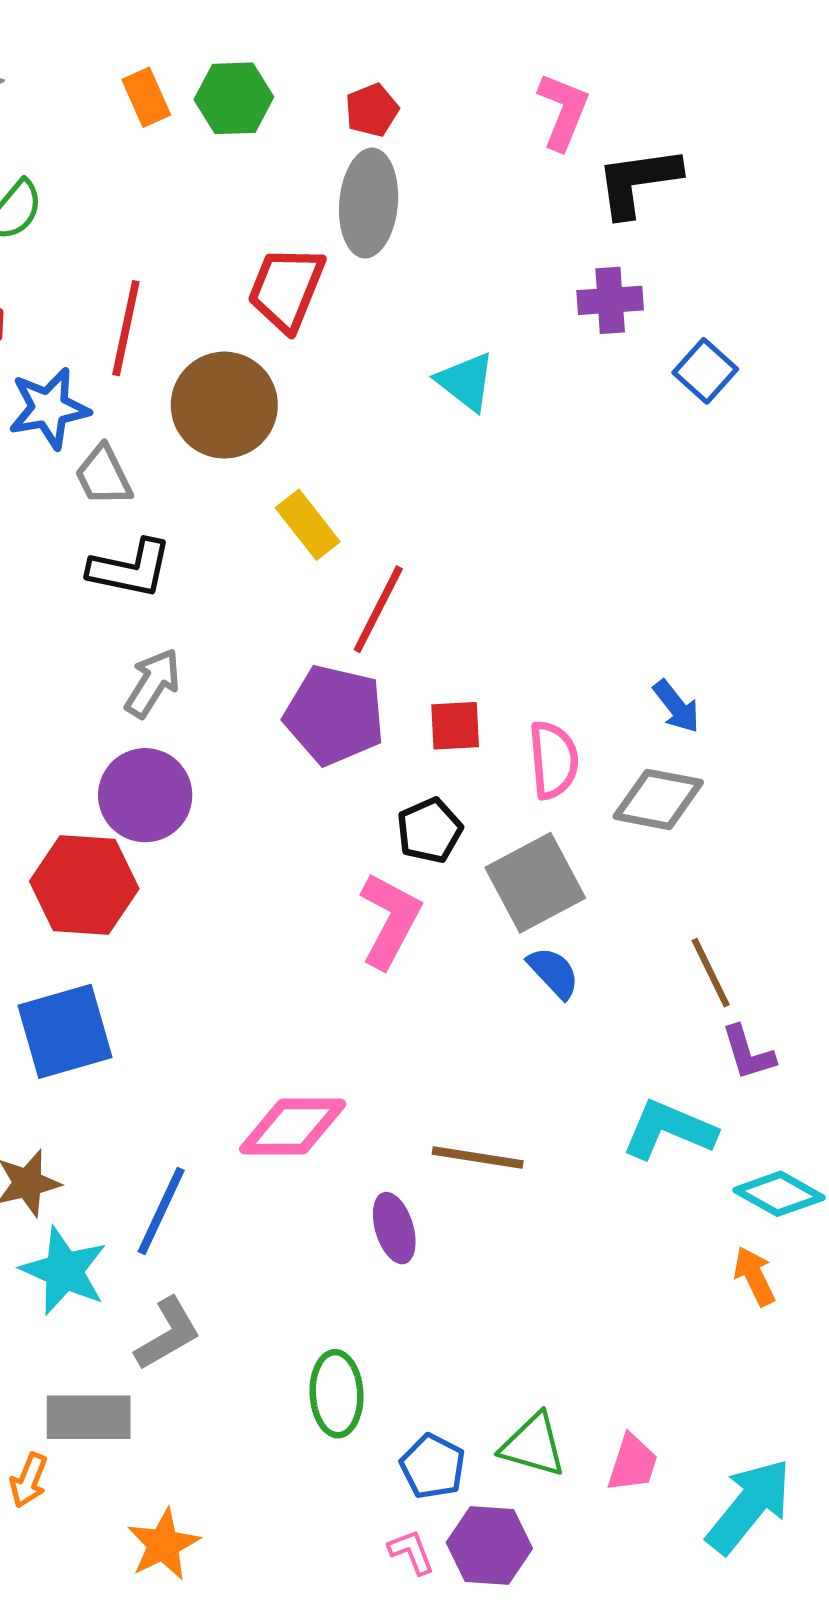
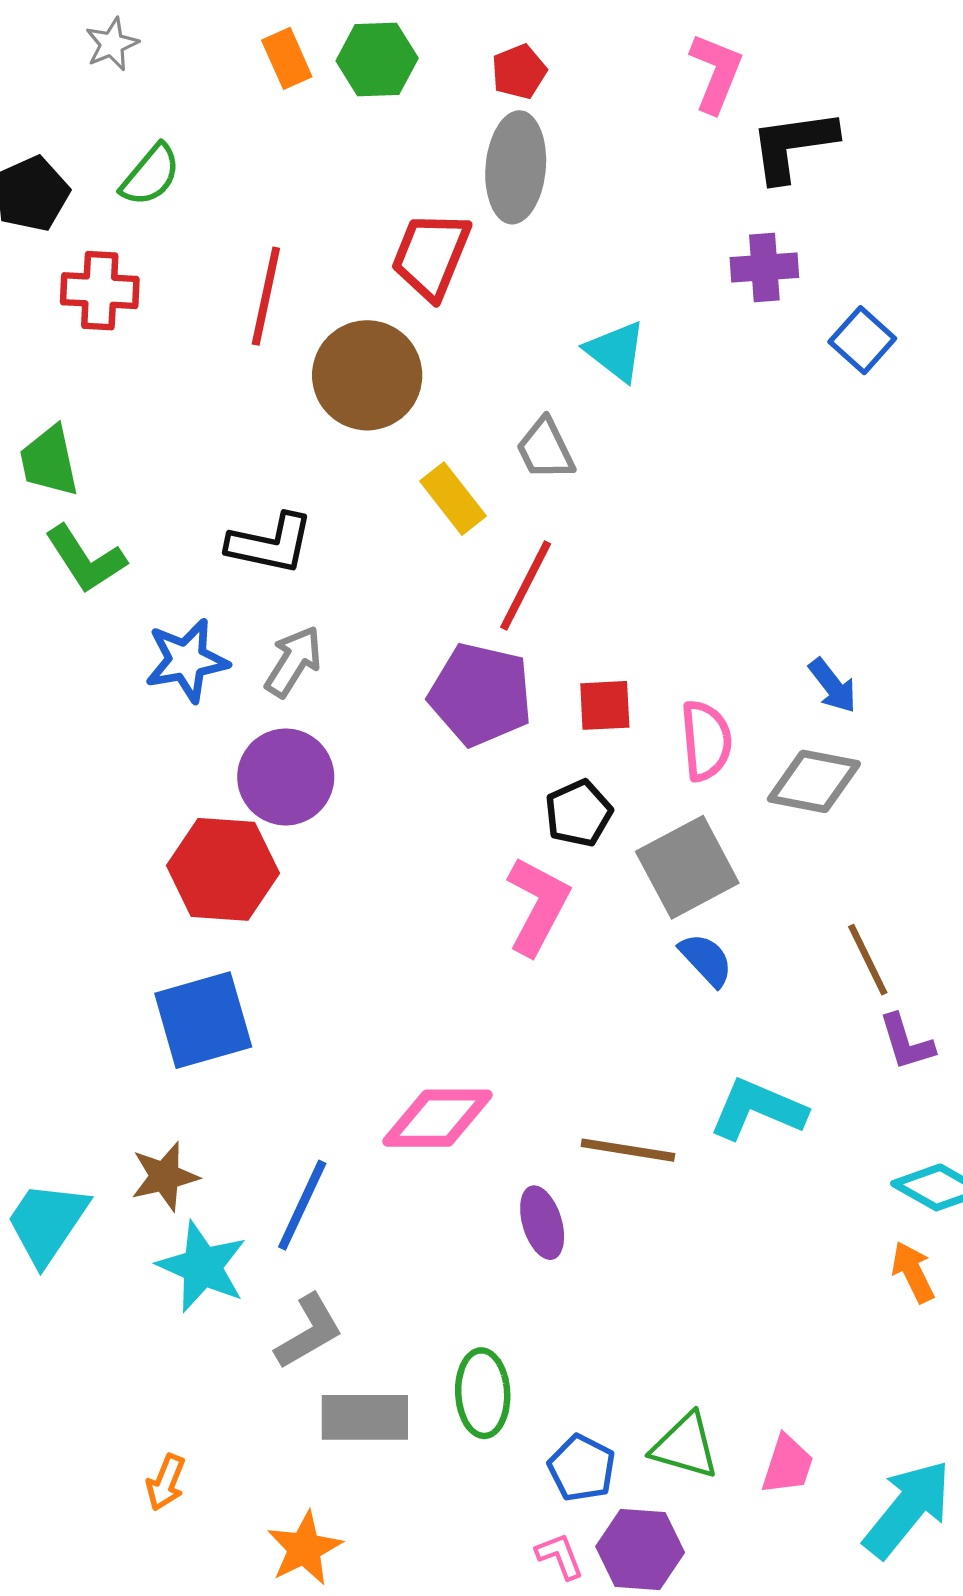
blue star: (49, 408) -> (187, 660), moved
gray trapezoid: (104, 476) -> (545, 449), moved
cyan L-shape: (669, 1130) -> (758, 1109), moved
gray rectangle: (89, 1417) -> (365, 1417), moved

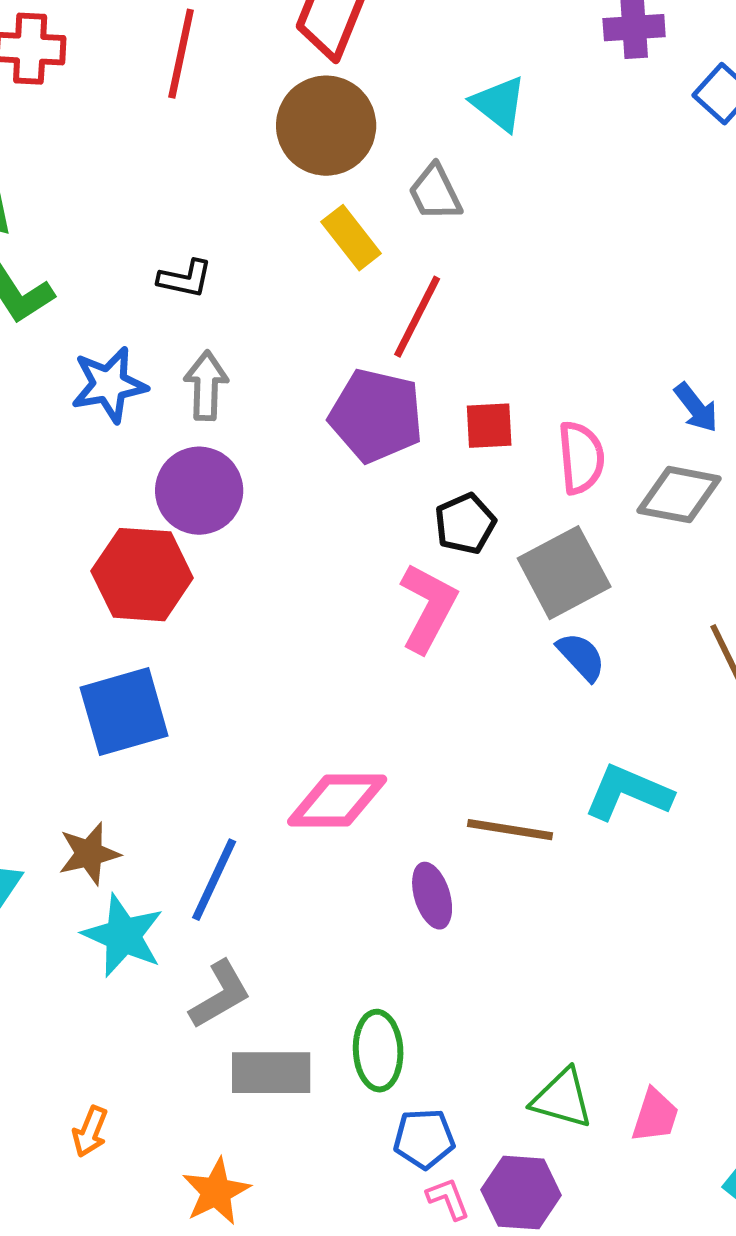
brown circle: (367, 375) -> (326, 126), moved
black L-shape: (270, 544) -> (185, 279), size x0.7
gray arrow: (293, 661) -> (206, 386), turned -30
blue pentagon: (582, 1468) -> (424, 1139), moved, turned -30

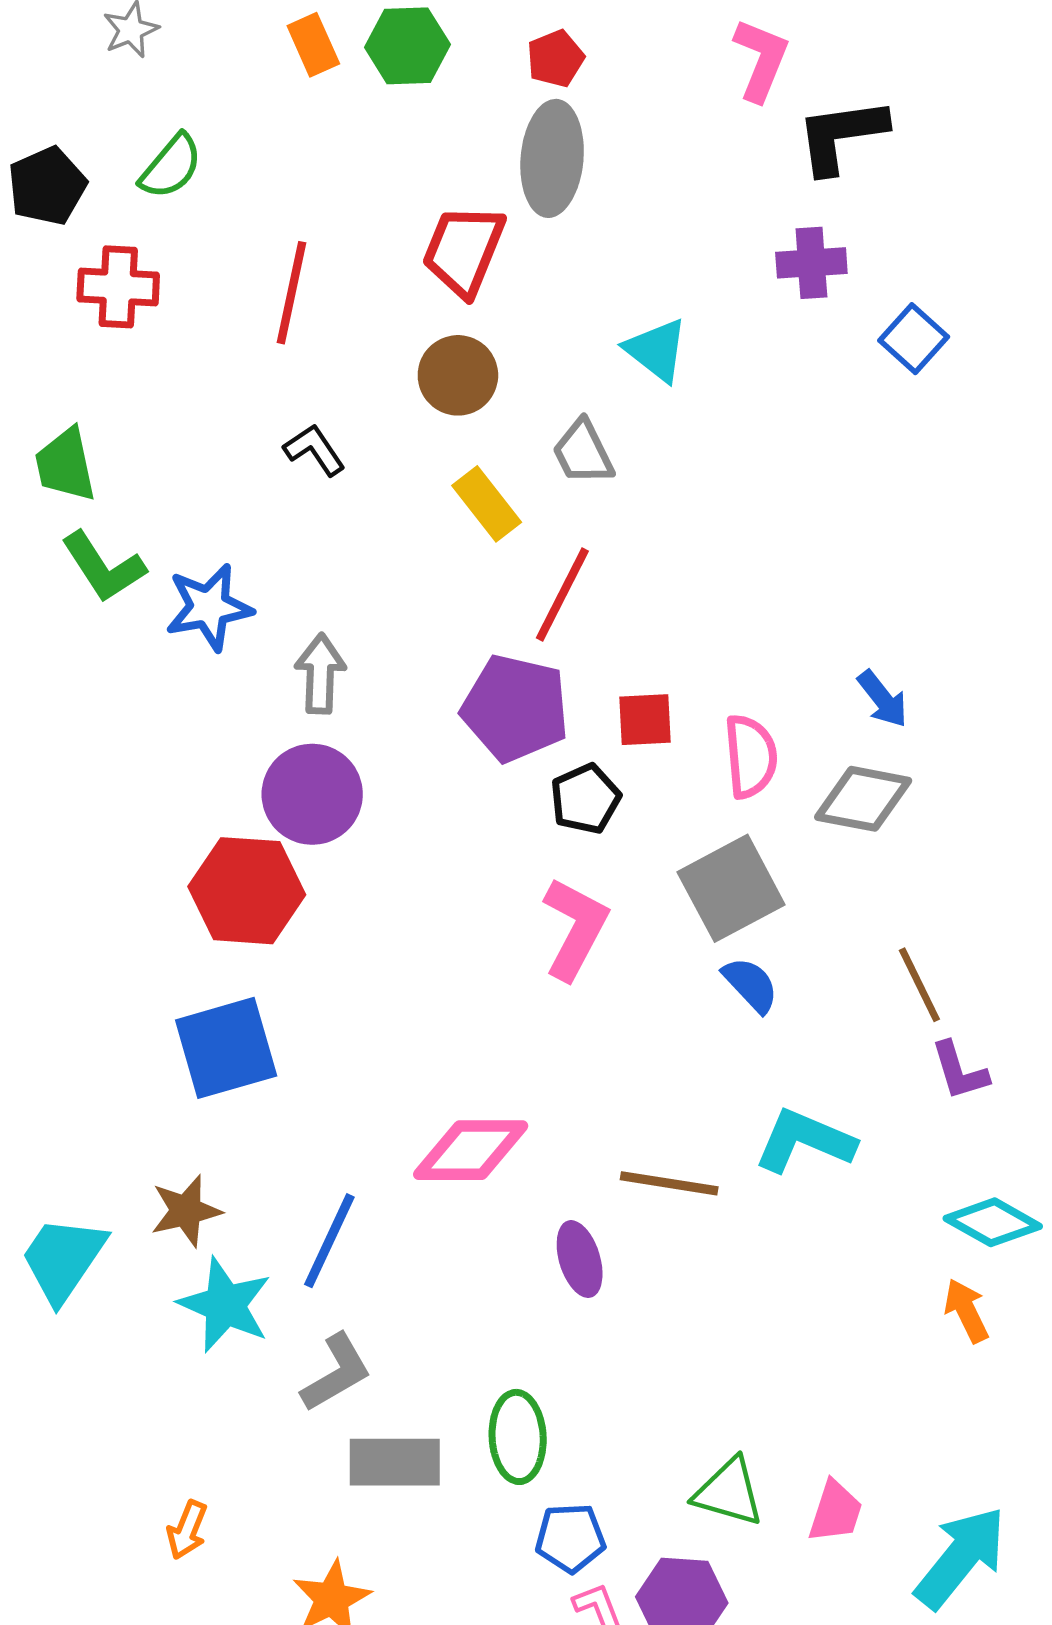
brown circle: (326, 126) -> (458, 375), size x0.7
black L-shape: (185, 279) -> (314, 450), moved, turned -136
blue star: (109, 385) -> (209, 607), moved
black pentagon: (465, 524) -> (585, 799), moved

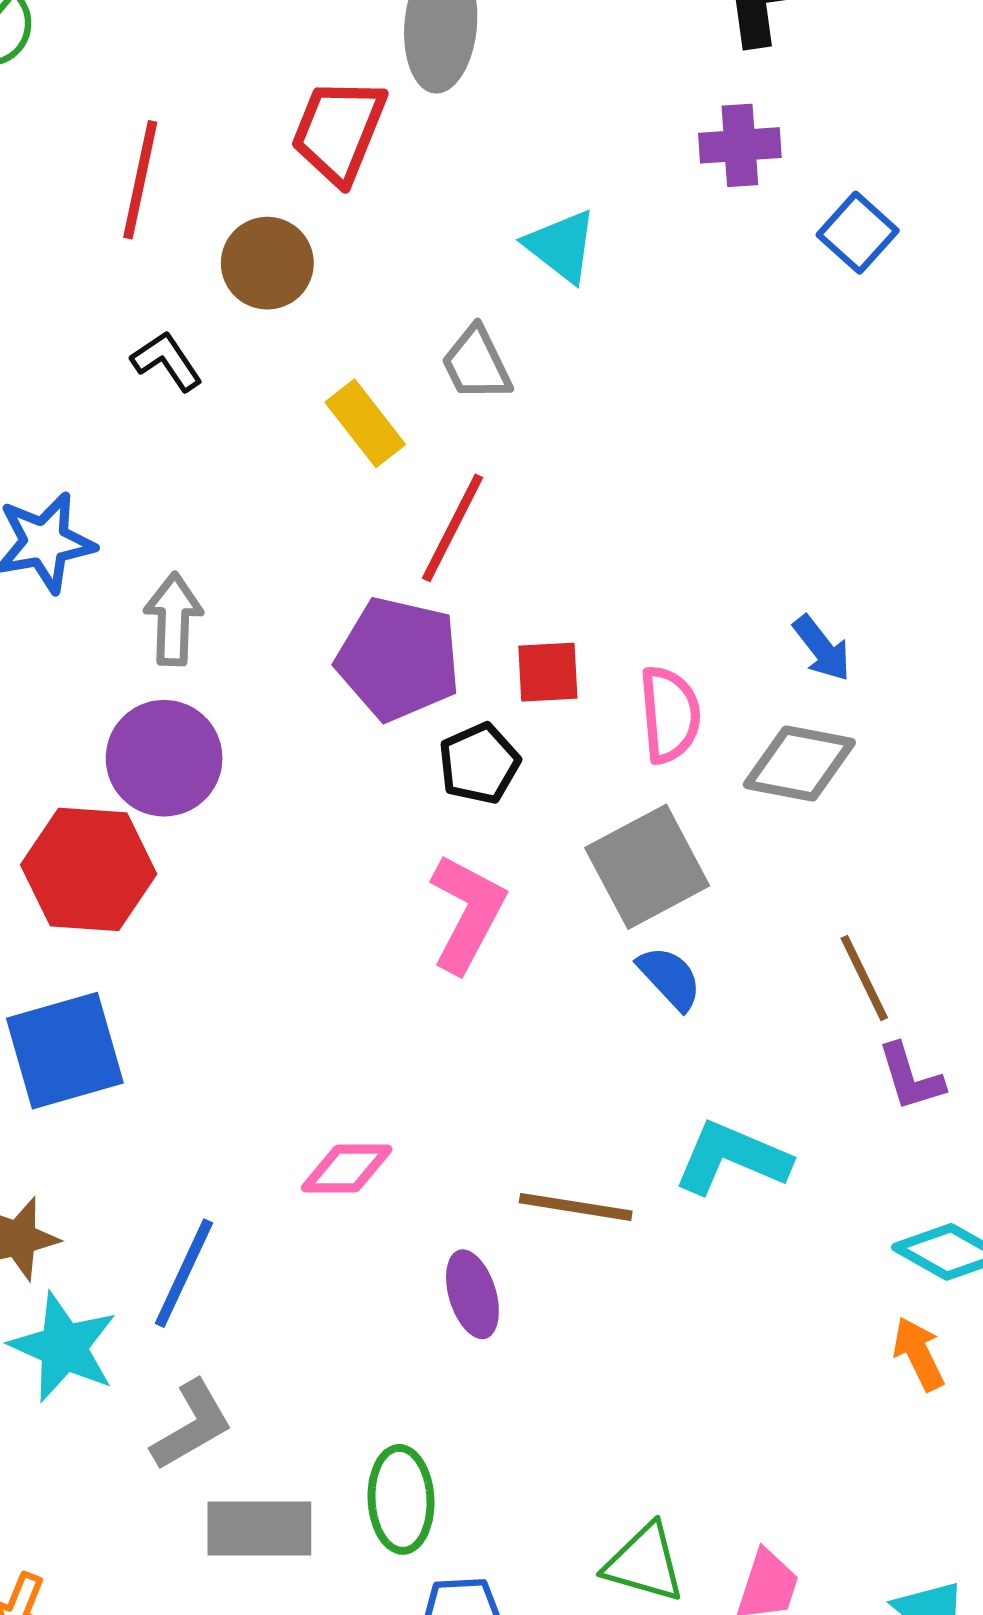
brown circle: (458, 375) -> (267, 263), moved
pink diamond: (471, 1150) -> (347, 1168), size x0.7

